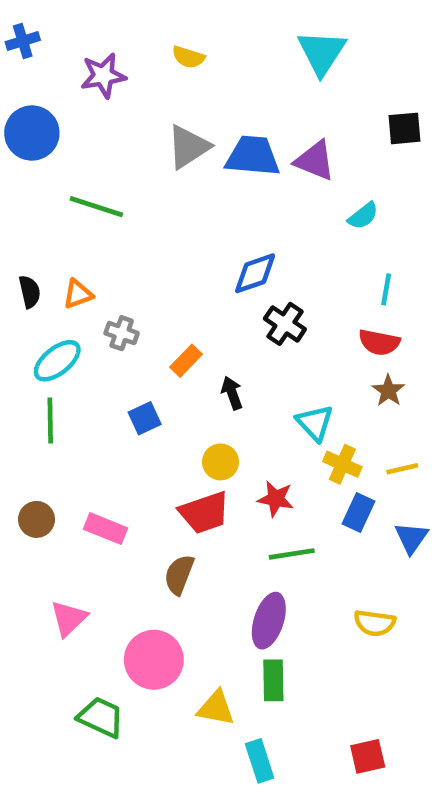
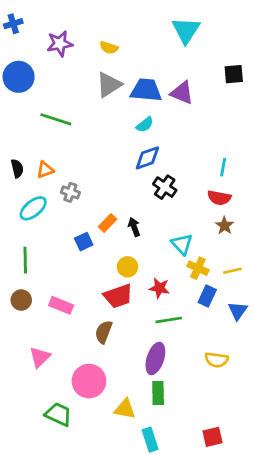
yellow semicircle: (188, 57) -> (109, 48), moved
cyan semicircle: (363, 216) -> (145, 125), moved
orange rectangle: (186, 361) -> (108, 223), moved
green line: (50, 421) -> (25, 260), moved

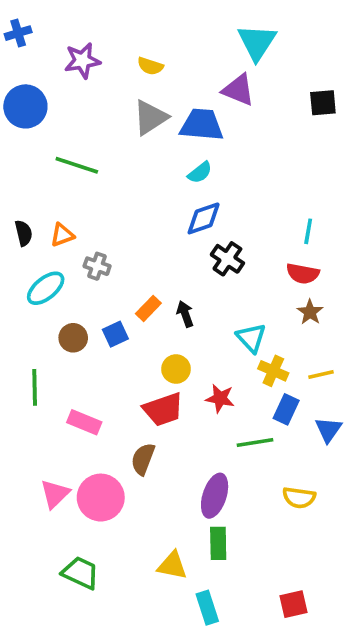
purple triangle: (182, 93) -> (238, 90), moved
green line: (25, 260) -> (35, 387), moved
brown circle: (21, 300) -> (73, 338), moved
green line: (169, 320) -> (255, 442), moved
pink circle: (89, 381) -> (101, 498), moved

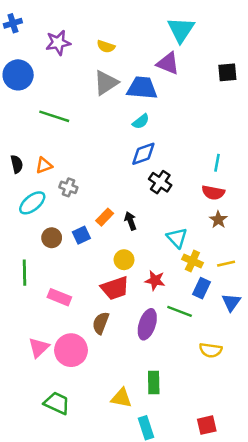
green line: (255, 442) -> (180, 311), turned 30
purple ellipse: (215, 496) -> (147, 324), moved

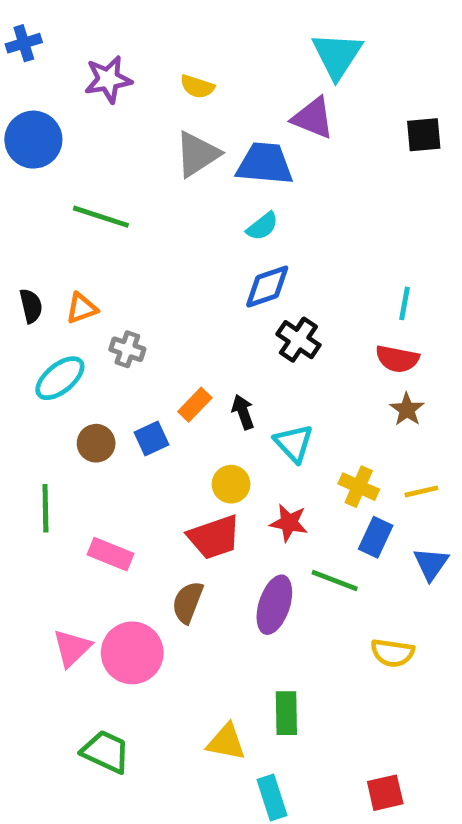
cyan triangle: (177, 238) -> (294, 443), moved

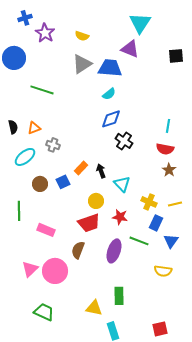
blue cross: (24, 43) -> (25, 18), moved
purple star: (108, 79) -> (45, 33), turned -30
blue triangle: (431, 564) -> (171, 241), moved

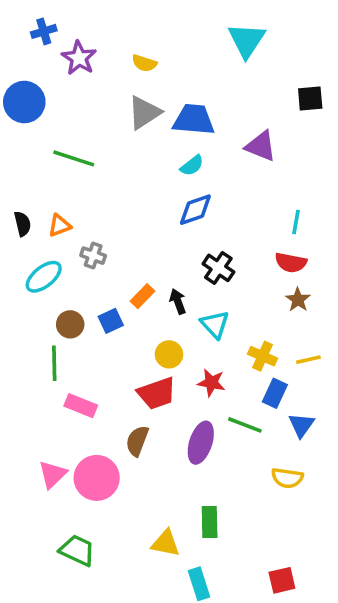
purple triangle: (130, 49) -> (261, 146), moved
black cross: (124, 141) -> (218, 268), moved
green line: (19, 211) -> (54, 363), moved

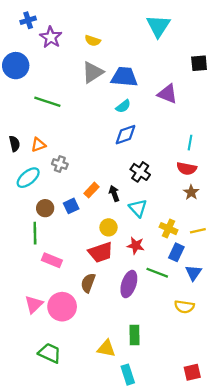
red square: (282, 580) -> (192, 372), moved

